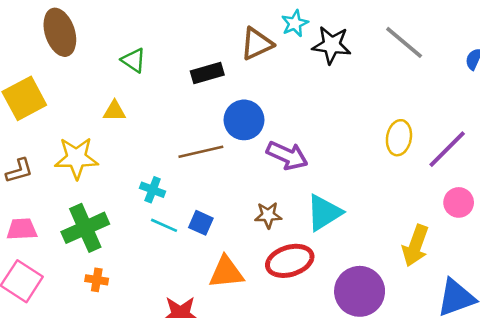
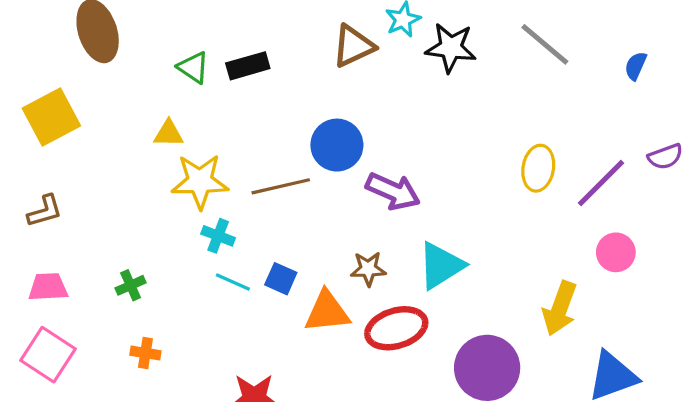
black rectangle: (207, 73) -> (248, 66), moved
yellow star: (76, 158) -> (200, 181), moved
green cross: (85, 228) -> (131, 285), size x0.5
orange triangle: (226, 272) -> (327, 312), moved

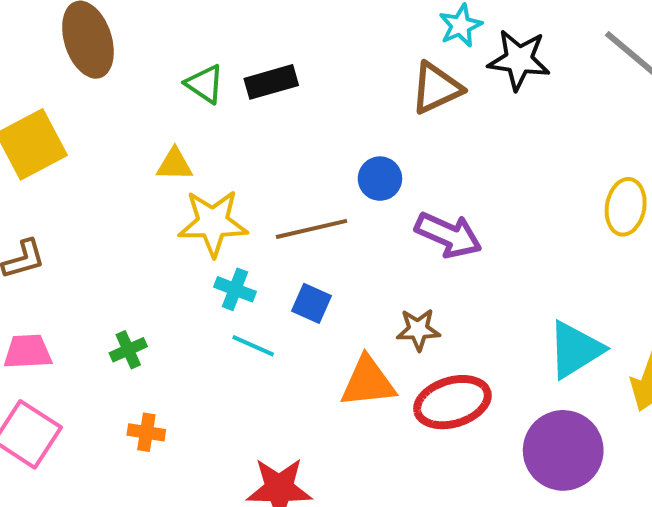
brown triangle: (353, 46) -> (436, 88), moved
blue circle: (337, 145) -> (380, 179), size x0.7
cyan triangle: (441, 266) -> (575, 350), moved
blue square: (281, 279) -> (311, 303), moved

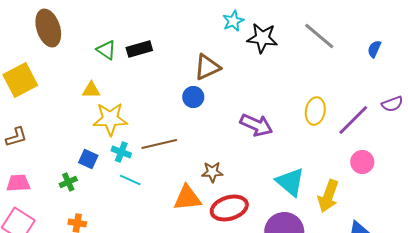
brown triangle: (436, 88) -> (207, 67), moved
brown line: (311, 229) -> (159, 144), moved
purple arrow: (448, 235) -> (256, 125), moved
blue square: (311, 303) -> (88, 159), moved
cyan triangle: (575, 350) -> (290, 182), turned -48

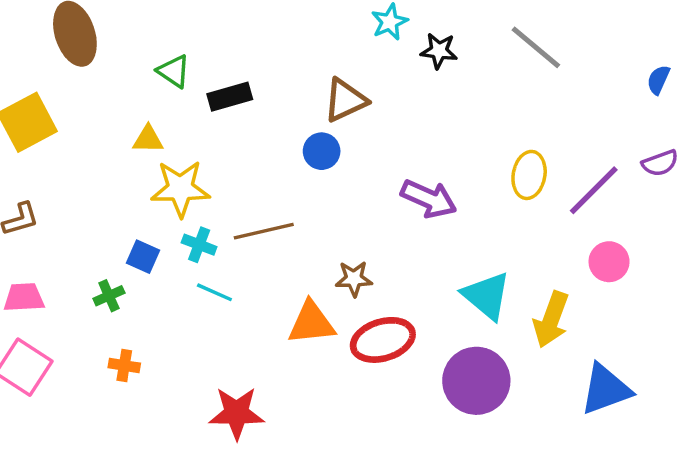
black star: (262, 38) -> (439, 51), size x0.7
black rectangle: (139, 49) -> (230, 97), moved
blue semicircle: (374, 49) -> (658, 80), moved

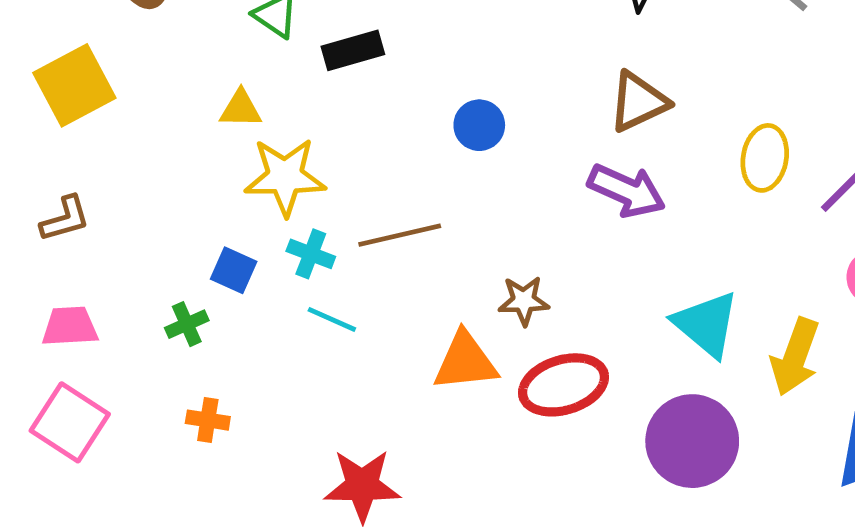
brown triangle: (345, 100) -> (638, 102), moved

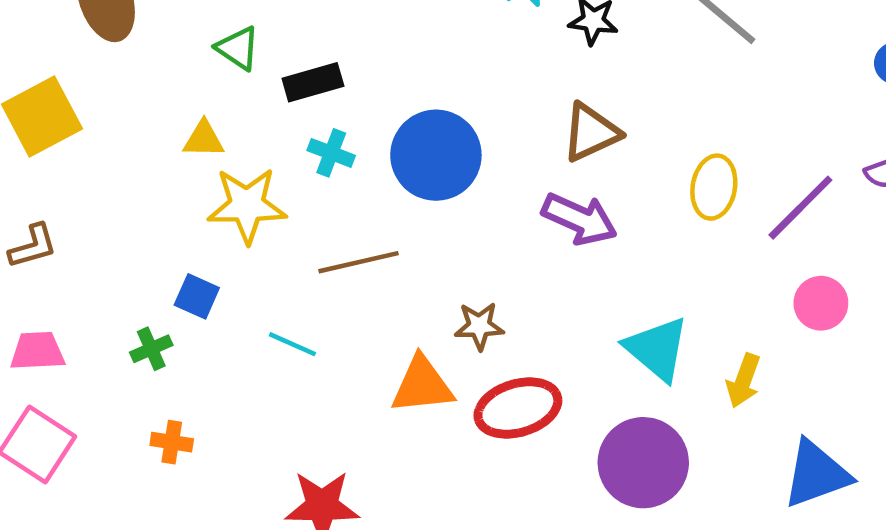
blue circle: (479, 125) -> (436, 155), size x1.8
cyan cross: (311, 254) -> (331, 153), moved
yellow arrow: (795, 357) -> (743, 381), size x0.7

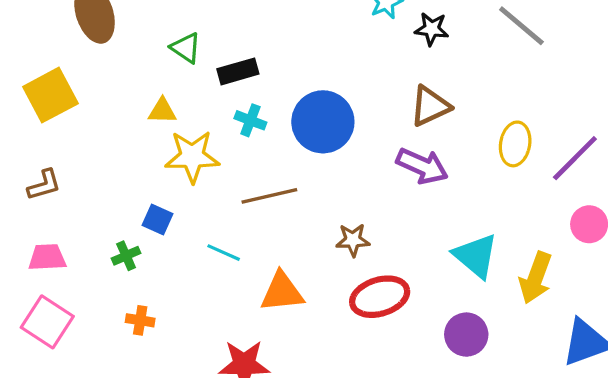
yellow arrow: (743, 381) -> (536, 278), size x1.4
orange triangle: (422, 385) -> (282, 292), moved
purple circle: (643, 463) -> (466, 335), size x0.7

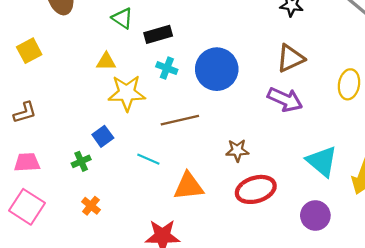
yellow square: (50, 95) -> (29, 51), size x0.7
blue square: (158, 220) -> (103, 136), turned 30
orange cross: (140, 320) -> (91, 206), turned 30

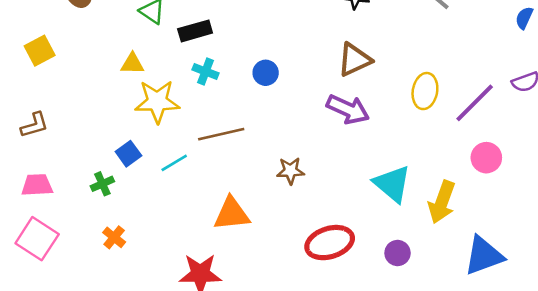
blue circle: (217, 69) -> (266, 73), size x0.5
cyan line: (148, 159) -> (174, 163), moved, turned -55
red ellipse: (256, 189) -> (330, 243), moved
purple circle: (315, 215) -> (398, 253), moved, size x0.7

